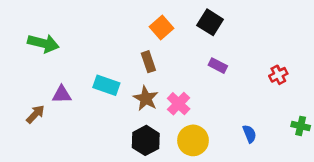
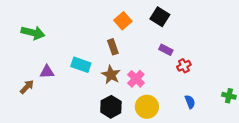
red cross: (278, 75) -> (184, 66), moved

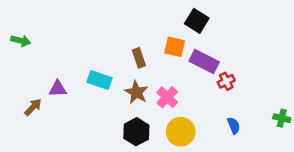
orange square: (123, 21) -> (175, 47), moved, turned -36
green arrow: (33, 33) -> (21, 41), moved, size x0.7
purple rectangle: (166, 50) -> (204, 62), size x1.6

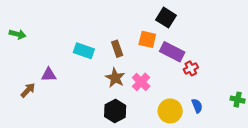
cyan rectangle: (100, 80) -> (84, 51), moved
yellow circle: (181, 132) -> (170, 111), moved

